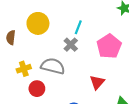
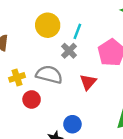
yellow circle: (38, 23) -> (48, 25), moved
red triangle: (97, 82) -> (88, 82), moved

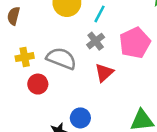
gray cross: (69, 51) -> (96, 41), moved

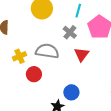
cyan line: (99, 14) -> (78, 11), moved

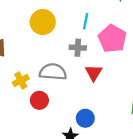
gray cross: (70, 32) -> (78, 48), turned -32

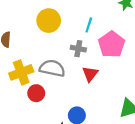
yellow cross: (21, 80) -> (21, 72), size x1.5

